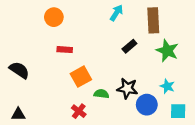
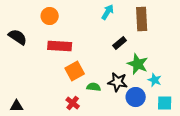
red rectangle: (65, 50) -> (60, 46), size x1.6
green star: (167, 51) -> (138, 64), moved
black semicircle: (19, 70) -> (18, 37), moved

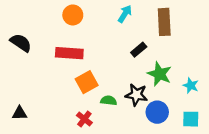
orange circle: (50, 16) -> (73, 15), moved
cyan star: (155, 80) -> (191, 85), moved
black triangle: (17, 106) -> (20, 113), moved

